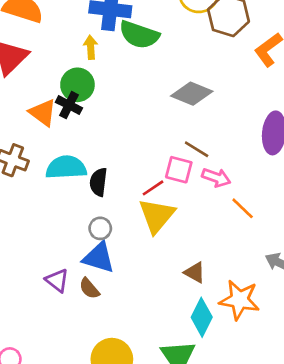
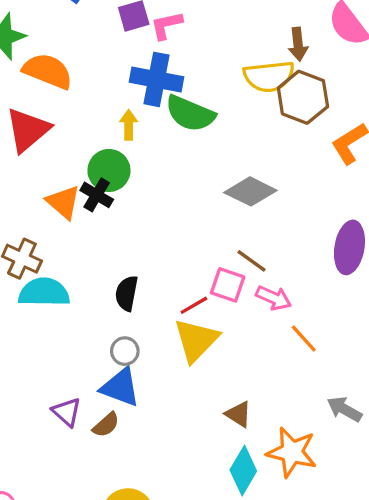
cyan semicircle: (66, 167) -> (44, 292), moved
brown semicircle: (89, 288) -> (106, 425), turned -95

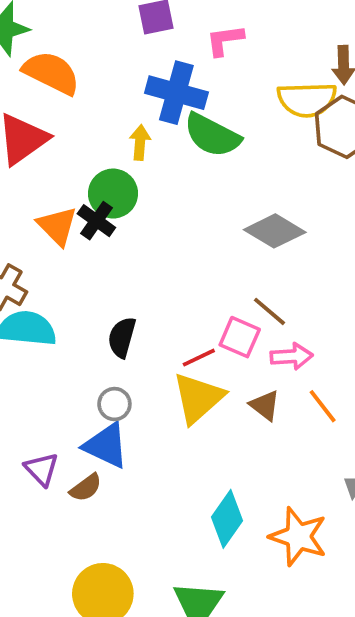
pink L-shape: (166, 25) -> (225, 40), moved
pink arrow: (274, 298) -> (292, 356), turned -32
brown triangle: (238, 414) -> (265, 405), moved
cyan diamond: (243, 470) -> (227, 519), moved

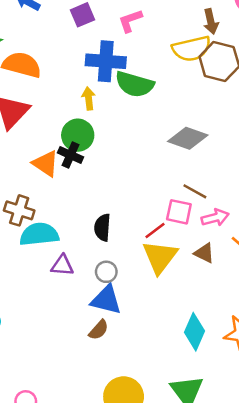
purple triangle: (42, 469) -> (62, 265), moved, turned -30

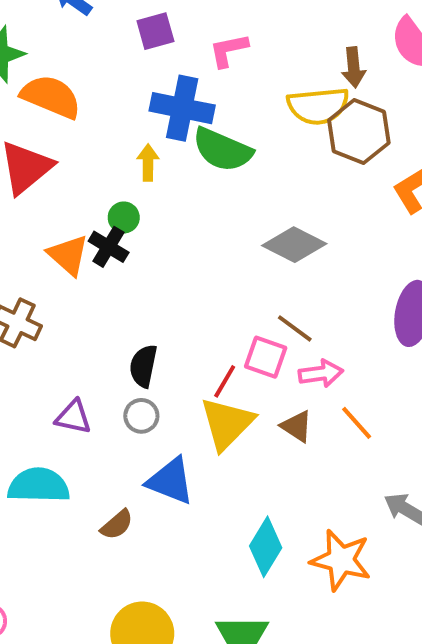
green circle: (78, 135) -> (124, 217), size x0.6
red line: (155, 231) -> (225, 381), turned -30
cyan semicircle: (39, 234) -> (39, 485), moved
gray circle: (106, 272) -> (141, 416), moved
blue triangle: (106, 300) -> (171, 481), moved

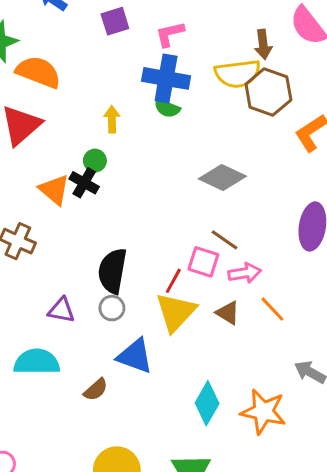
blue cross: (182, 108) -> (166, 78), moved
green semicircle: (222, 150) -> (167, 108), size x0.6
black semicircle: (143, 366) -> (112, 271), size x1.4

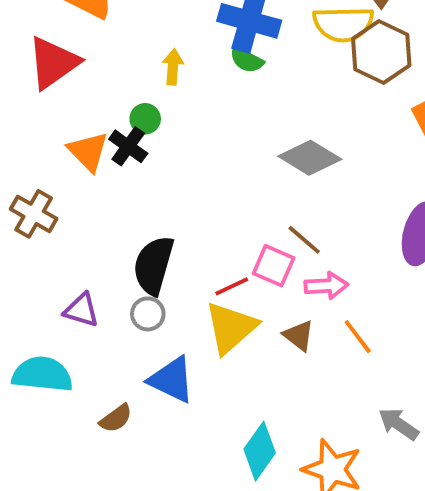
red line: (173, 281) -> (232, 286), turned 30

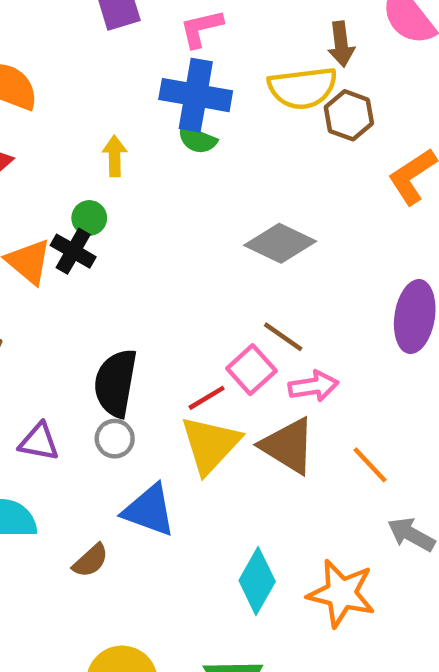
brown hexagon: (381, 52) -> (349, 115), size x0.7
pink square: (274, 266) -> (251, 370), turned 30
brown triangle: (299, 336) -> (288, 446), size x1.6
orange line: (358, 337) -> (370, 465), moved

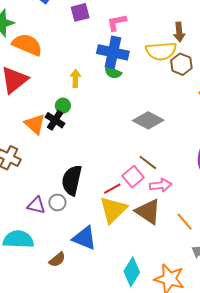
gray circle: (115, 439) -> (57, 203), moved

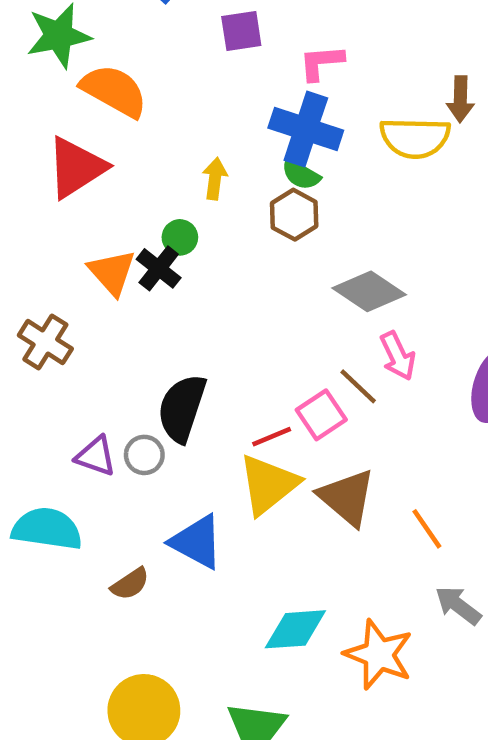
brown hexagon: (181, 64) -> (294, 215), moved
pink arrow: (161, 185) -> (398, 356), moved, turned 65
cyan diamond: (132, 272) -> (295, 629), turned 48

